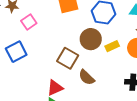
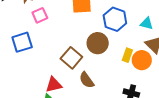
yellow rectangle: (112, 46) -> (127, 55), moved, turned -56

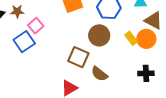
blue square: (22, 42) -> (24, 42), moved
yellow rectangle: (127, 55) -> (131, 38), turned -40

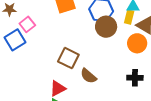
brown circle: (99, 35) -> (106, 27), moved
yellow rectangle: (131, 38) -> (129, 17), moved, turned 48

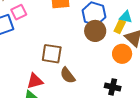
brown square: (68, 58) -> (52, 54), turned -30

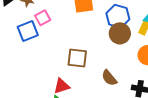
brown semicircle: (68, 75) -> (109, 78), moved

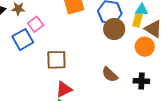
brown square: (77, 58) -> (56, 60), moved

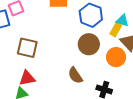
brown circle: (114, 29) -> (89, 44), moved

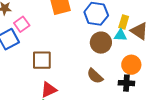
cyan triangle: (122, 21) -> (121, 35), moved
orange circle: (116, 57) -> (131, 65), moved

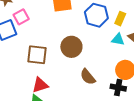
yellow rectangle: (124, 22) -> (120, 19), moved
brown circle: (101, 43) -> (71, 47), moved

